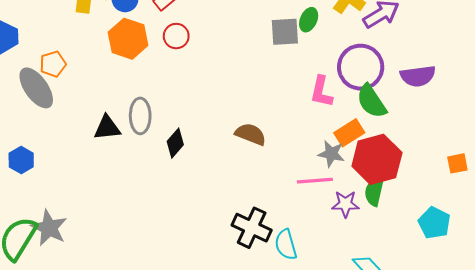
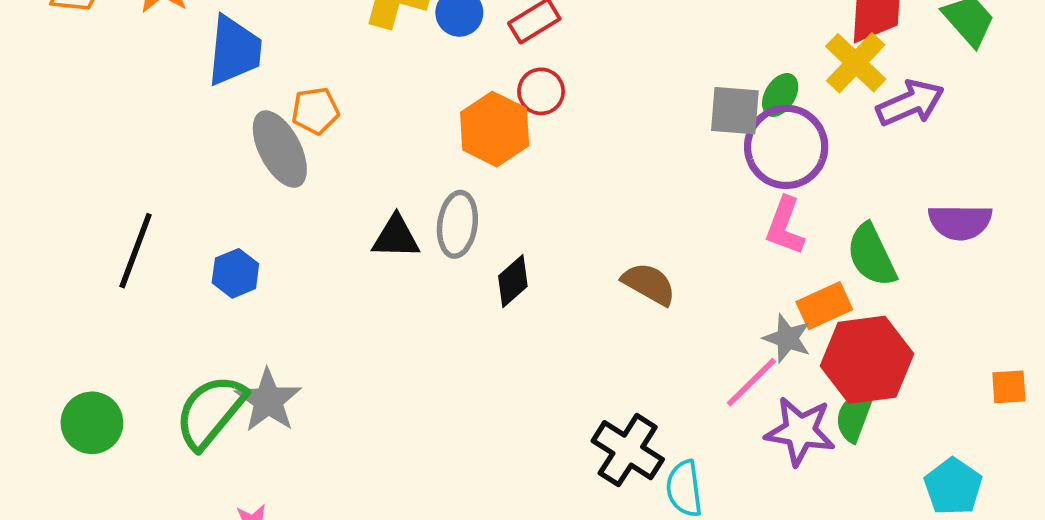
orange hexagon: (128, 39) -> (495, 129), moved
purple circle: (361, 67) -> (786, 147), moved
pink line: (315, 181) -> (751, 382), turned -48
purple star: (345, 204) -> (800, 431), size x1.4

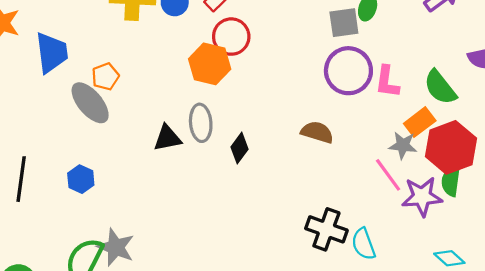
red circle: (541, 91) -> (231, 37), size x1.4
purple circle: (786, 147) -> (348, 71), moved
pink line: (751, 382) -> (388, 175), turned -69

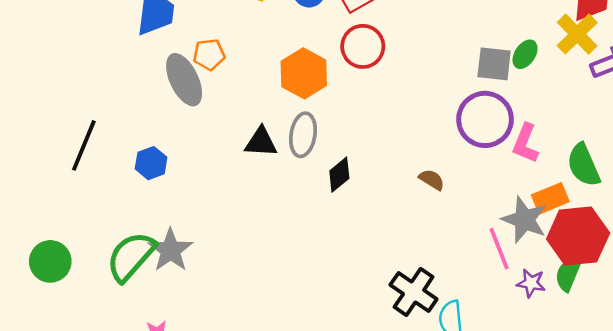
orange hexagon: (210, 64) -> (304, 73), moved
brown semicircle: (317, 132) -> (432, 180), size x0.7
gray star: (403, 145) -> (524, 220), size x1.4
purple star: (422, 197) -> (531, 283), size x0.6

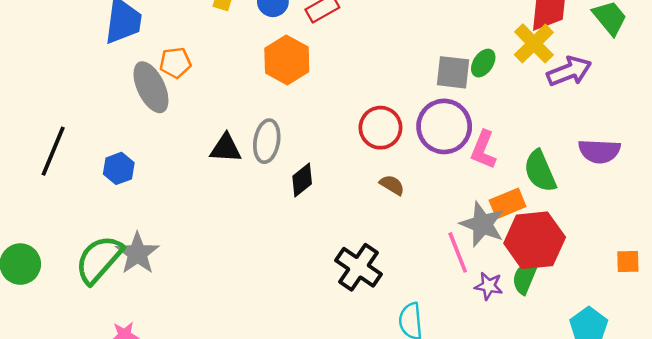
red circle: (363, 46) -> (380, 128), moved
orange hexagon: (304, 73) -> (287, 60), moved
black cross: (414, 292) -> (358, 267), moved

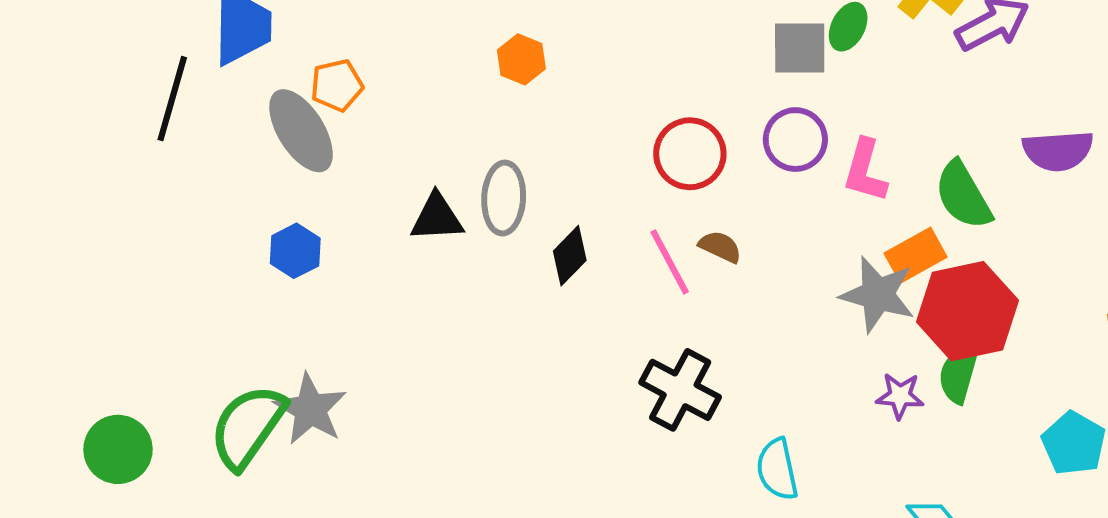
orange hexagon: (287, 60) -> (521, 59), size x0.6
purple circle: (444, 126) -> (795, 140), size x0.7
black line: (53, 151) -> (172, 99), moved
blue hexagon: (119, 168) -> (295, 251), moved
pink line: (458, 252) -> (670, 262), moved

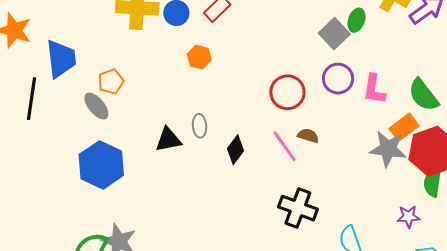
gray square: (800, 48) -> (334, 34), turned -36
gray ellipse: (301, 131) -> (96, 106), size x0.7
gray ellipse: (504, 198) -> (200, 126), size x0.7
blue hexagon: (295, 251) -> (101, 165), size x1.8
purple star: (900, 396) -> (408, 217), moved

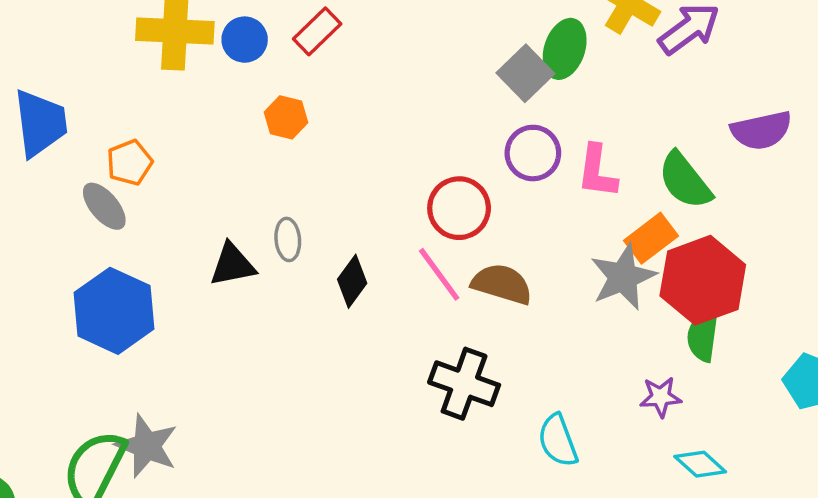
green ellipse: (356, 20) -> (565, 49), size x1.4
red circle: (287, 92) -> (459, 208), moved
brown semicircle: (308, 136) -> (502, 284), moved, size x1.6
gray star: (388, 149) -> (623, 277), turned -30

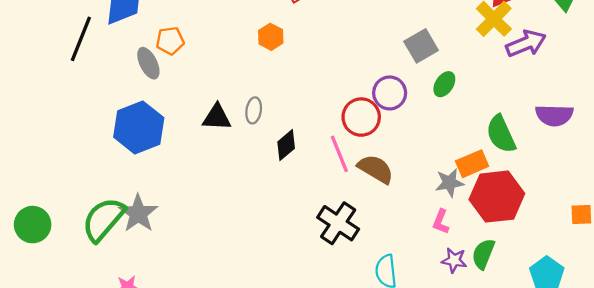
green ellipse: (565, 49) -> (444, 84), moved, size x0.7
purple circle: (533, 153) -> (390, 93), moved
pink L-shape: (597, 171) -> (441, 222), moved, size x0.7
gray star: (623, 277) -> (449, 183), size x0.7
green semicircle: (703, 336) -> (483, 254), moved

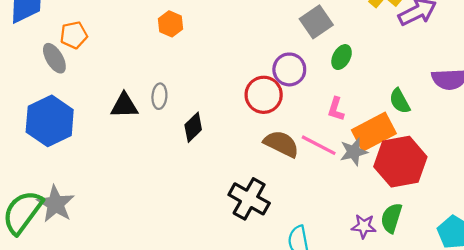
green semicircle: (501, 134) -> (400, 101), size x0.7
pink line: (339, 154) -> (319, 145), moved, turned -36
orange rectangle: (472, 164) -> (374, 132), size x1.4
pink L-shape: (441, 222) -> (336, 109), moved

